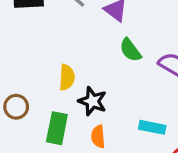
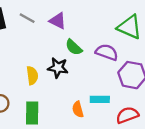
black star: (92, 101) -> (58, 68), moved
orange semicircle: (98, 137) -> (78, 109), moved

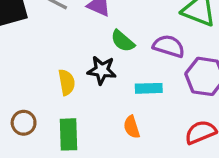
cyan rectangle: (100, 99) -> (149, 88), moved

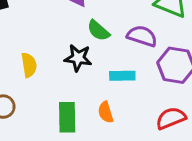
yellow semicircle: (67, 82) -> (29, 65), moved
green rectangle: (68, 134) -> (67, 117), moved

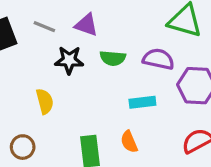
green semicircle: (98, 31) -> (113, 58), turned -30
black star: (78, 58) -> (69, 60), moved

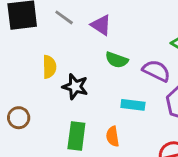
black star: (69, 60) -> (75, 87), moved
yellow semicircle: (45, 101) -> (49, 67), moved

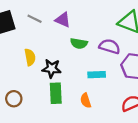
green rectangle: (76, 136) -> (56, 93), moved

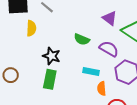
purple triangle: (63, 20) -> (110, 18), moved
yellow semicircle: (30, 57) -> (31, 28), moved
orange semicircle: (86, 101) -> (102, 89), moved

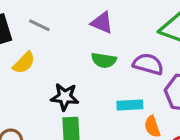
purple triangle: (110, 18) -> (102, 23), moved
yellow semicircle: (31, 28) -> (24, 63), turned 56

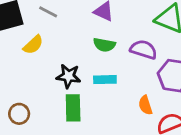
cyan rectangle: (130, 105) -> (105, 80), moved

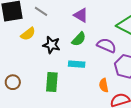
green semicircle: (104, 45) -> (79, 39), turned -63
black star: (68, 76) -> (51, 45), moved

